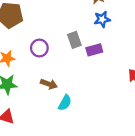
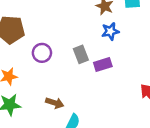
purple circle: (39, 48) -> (42, 53), moved

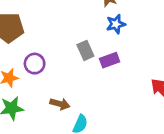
purple circle: (42, 53) -> (35, 64), moved

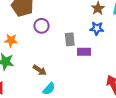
purple circle: (35, 64) -> (42, 26), moved

